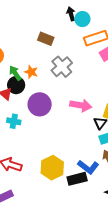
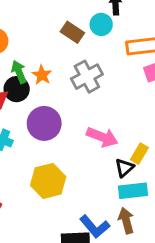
cyan circle: (82, 19) -> (101, 24), moved
yellow hexagon: (52, 168) -> (48, 181), moved

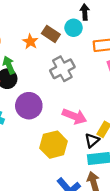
orange star: (42, 75) -> (30, 42), moved
yellow hexagon: (48, 181) -> (54, 145), moved

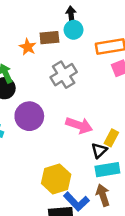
black arrow: (85, 12) -> (71, 15), moved
brown rectangle: (51, 34) -> (49, 38), turned -36
yellow hexagon: (54, 145) -> (56, 179), moved

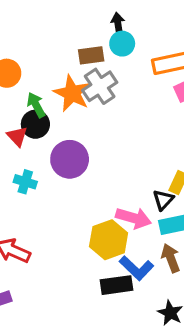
orange star: (28, 47) -> (72, 93), moved, size x1.6
gray cross: (64, 75) -> (100, 86), moved
pink arrow: (79, 125) -> (133, 218), moved

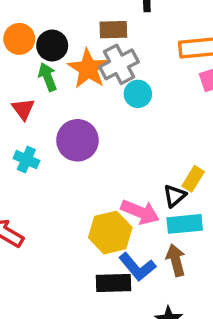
cyan circle: (122, 44) -> (138, 94), moved
black circle: (35, 124) -> (52, 46), moved

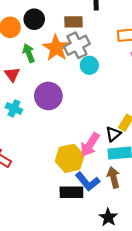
black circle: (52, 46) -> (34, 19), moved
pink arrow: (140, 212) -> (90, 145), turned 100

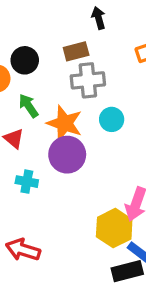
gray cross: (77, 45) -> (88, 80), turned 35
orange star: (56, 48) -> (65, 123), moved
cyan circle: (89, 65) -> (112, 119), moved

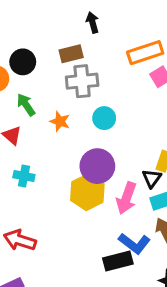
orange star: (65, 123) -> (60, 121), size x0.6
purple circle: (67, 155) -> (97, 166), moved
yellow hexagon: (114, 228) -> (87, 192), moved

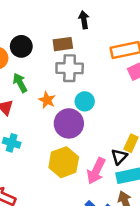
purple circle: (97, 166) -> (69, 123), moved

